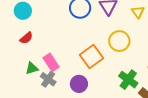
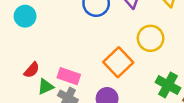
red semicircle: (26, 38) -> (32, 70), moved
pink rectangle: (51, 62) -> (69, 76), turned -30

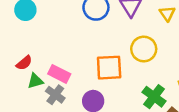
orange square: (118, 62) -> (109, 68), turned 32

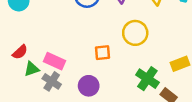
orange square: (109, 68) -> (103, 53), size x0.6

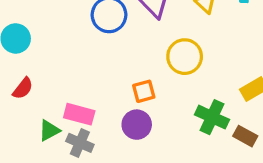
red semicircle: (20, 52) -> (23, 88), moved
purple circle: (89, 86) -> (137, 125), moved

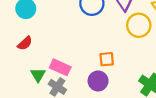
yellow circle: (185, 57) -> (139, 25), moved
green triangle: (49, 130) -> (38, 75), turned -42

